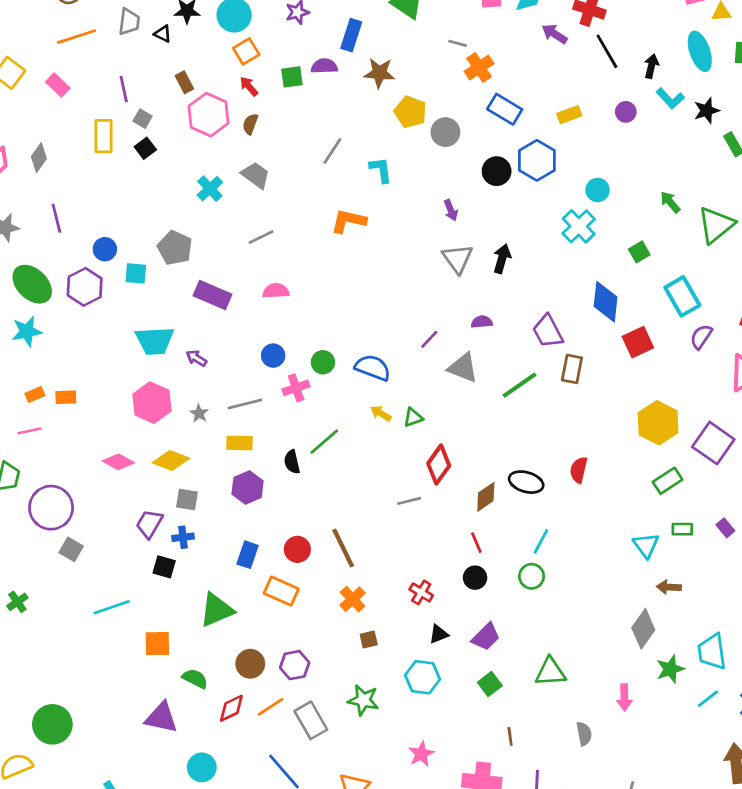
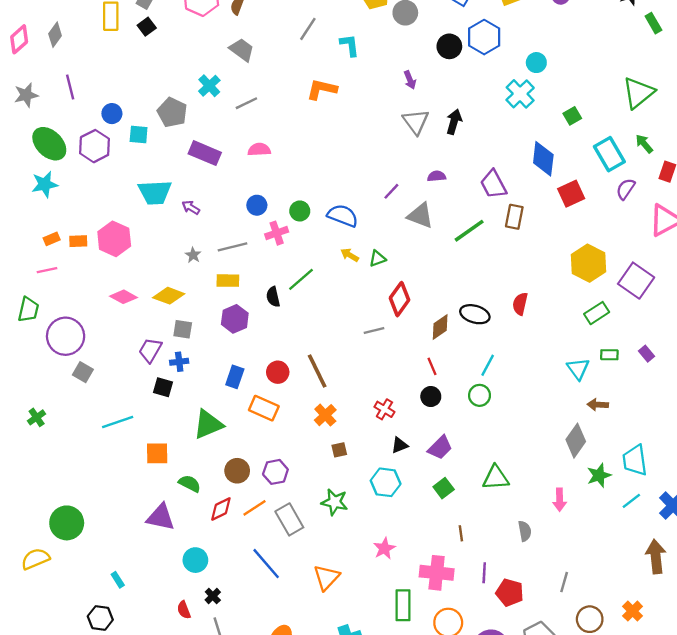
cyan cross: (210, 189) -> (209, 86), moved
green arrow: (670, 202) -> (644, 144), moved
pink hexagon: (152, 403) -> (114, 239), moved

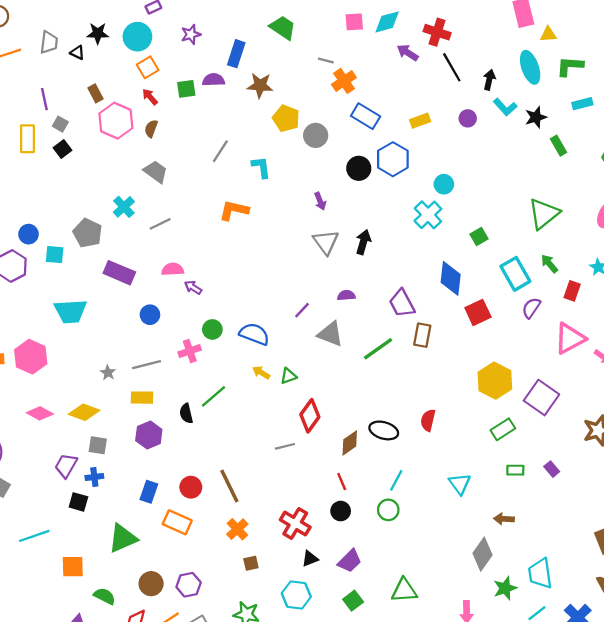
blue circle: (257, 205) -> (150, 315), moved
purple arrow: (191, 208) -> (193, 287), moved
cyan triangle: (578, 369) -> (460, 484), moved
red cross: (384, 409) -> (295, 524), size x1.5

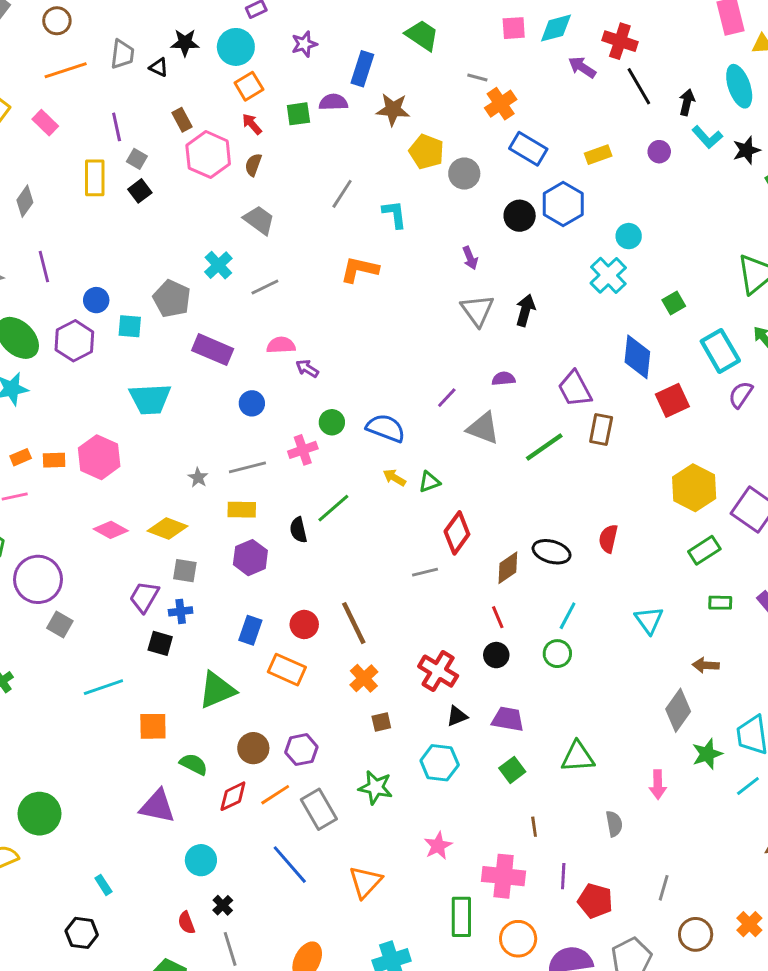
purple trapezoid: (350, 561) -> (508, 719), turned -125

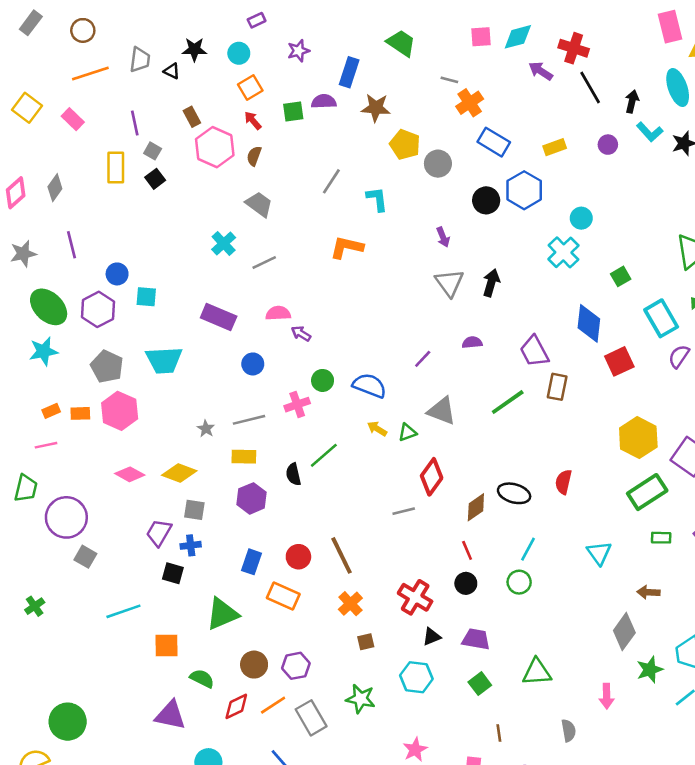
cyan circle: (236, 47) -> (239, 53), size x0.7
gray pentagon: (172, 299) -> (107, 367), moved
gray triangle: (483, 428) -> (442, 411), moved
green rectangle: (704, 550) -> (647, 492), size x1.4

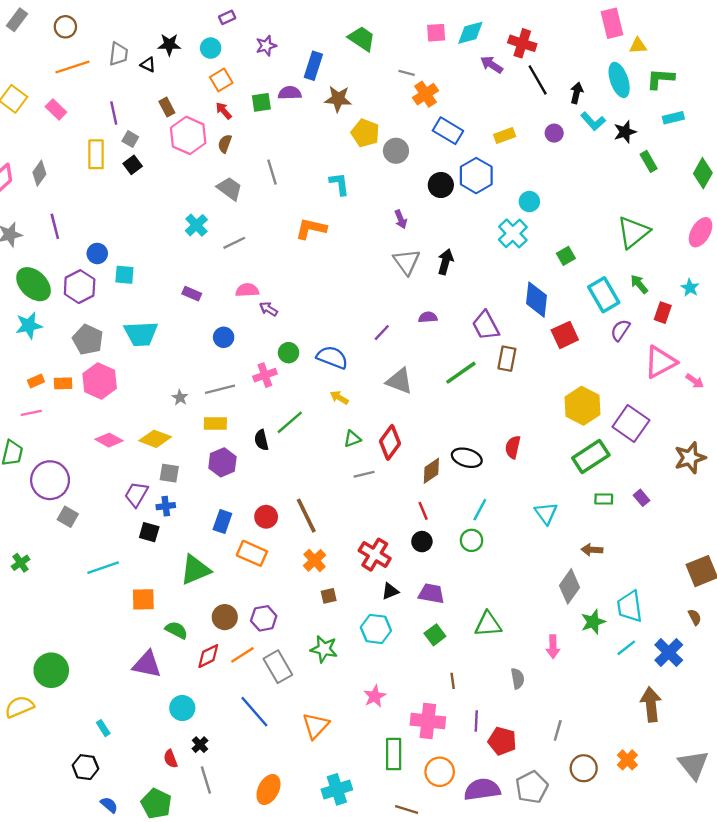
gray line: (331, 181) -> (272, 172), moved, turned -50
purple rectangle: (219, 317) -> (192, 294), size x0.6
green triangle: (407, 432) -> (352, 439), moved

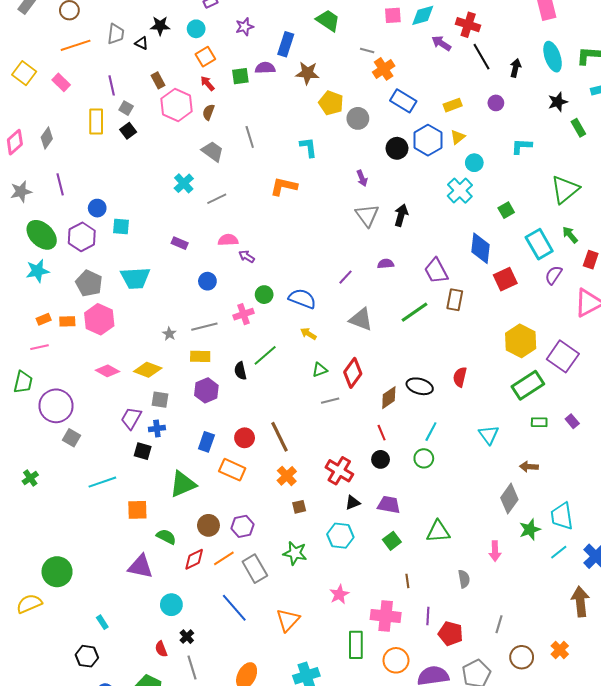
yellow triangle: (638, 46) -> (458, 137), moved, turned -35
cyan L-shape: (593, 121) -> (522, 146), moved, turned 135

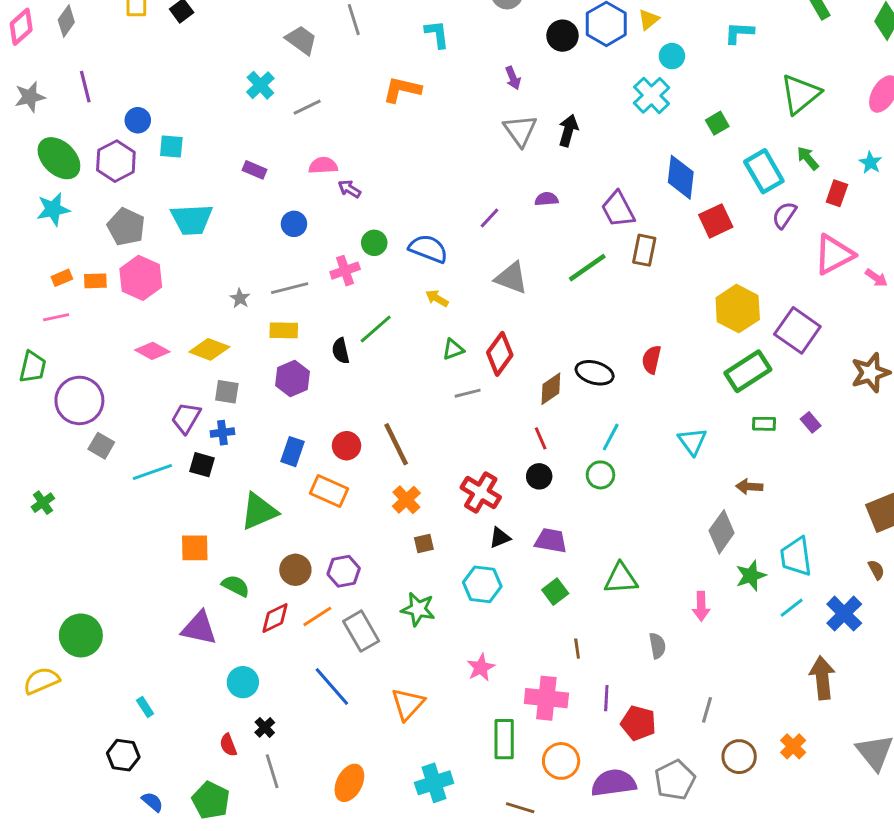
cyan line: (102, 482) -> (152, 472), moved

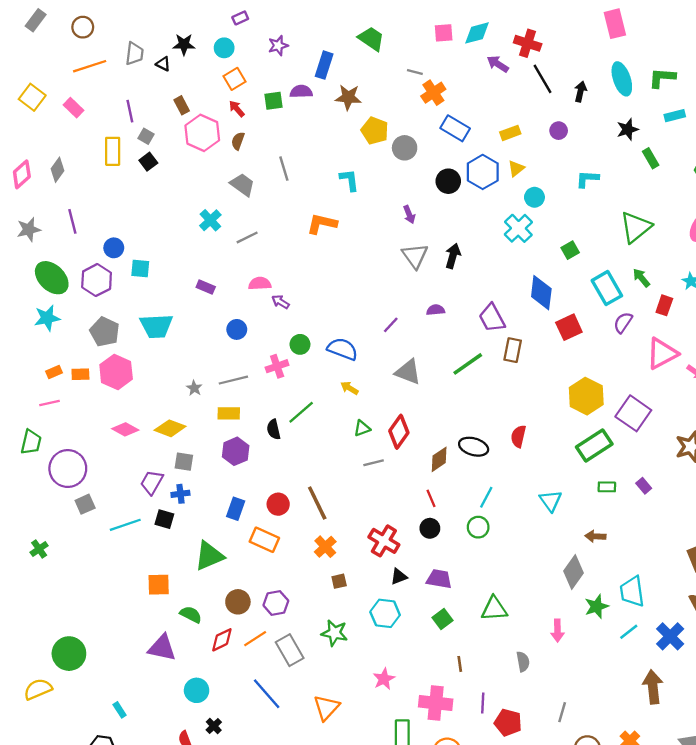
gray square: (101, 446) -> (85, 504), turned 36

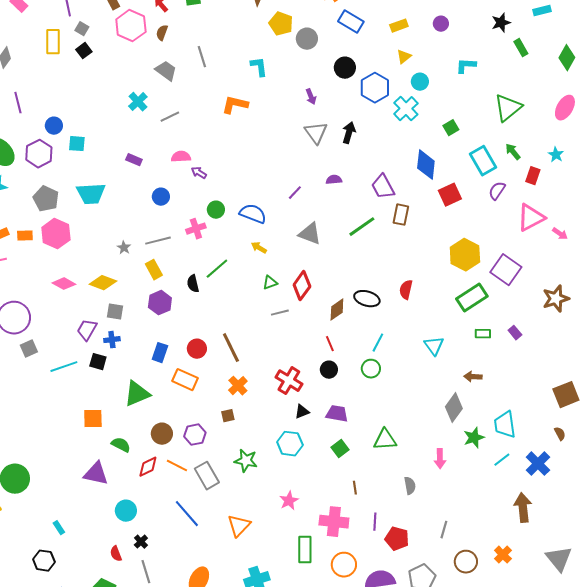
blue hexagon: (483, 172) -> (375, 88), moved
yellow rectangle: (229, 413) -> (154, 270), turned 60
brown square: (339, 581) -> (228, 416), moved
orange line: (255, 639) -> (177, 466), turned 60

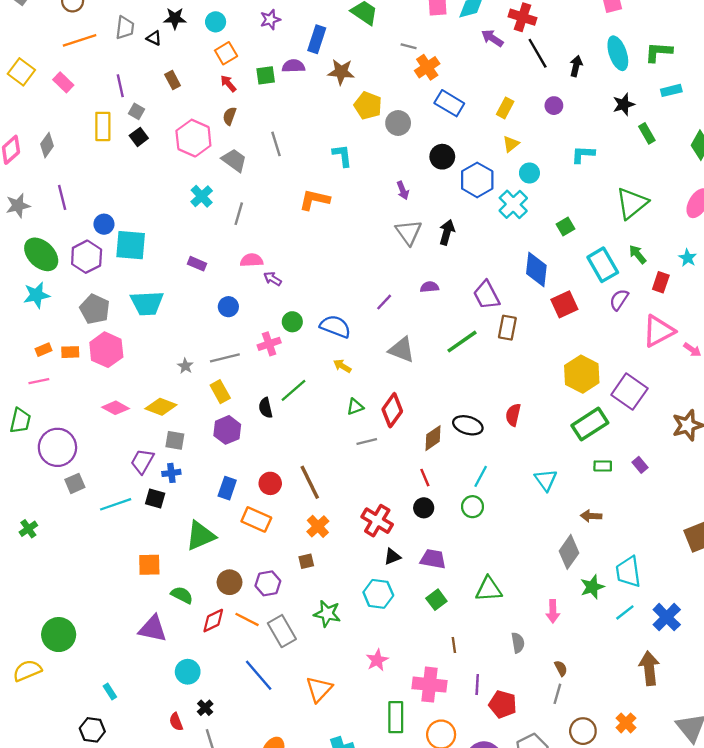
pink hexagon: (131, 26) -> (193, 138), moved
yellow rectangle: (399, 26) -> (505, 108), turned -42
gray line: (170, 117) -> (239, 214), turned -48
cyan square: (77, 144) -> (131, 245), size x1.6
brown semicircle: (560, 434) -> (561, 668), moved

